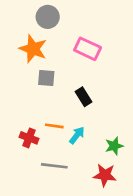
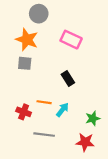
gray square: (46, 78) -> (25, 63), moved

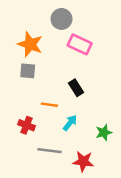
gray circle: (39, 14) -> (62, 19), moved
orange line: (44, 102) -> (49, 105), moved
red star: (85, 142) -> (83, 161), moved

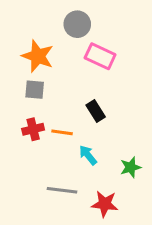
cyan arrow: (70, 123) -> (88, 155), turned -77
red cross: (26, 125) -> (33, 129), moved, turned -35

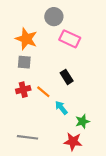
orange line: (62, 132) -> (43, 92), turned 32
green star: (131, 167) -> (82, 121), moved
gray line: (62, 190) -> (27, 137), moved

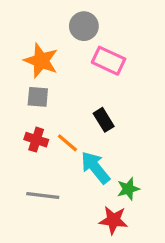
red cross: (23, 90) -> (36, 140), turned 32
cyan arrow: (61, 108) -> (95, 168), size x1.5
gray line: (27, 137) -> (43, 195), moved

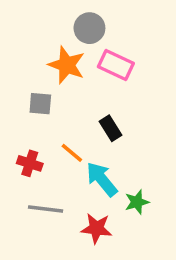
orange star: (41, 61) -> (67, 65), moved
red cross: (36, 140) -> (30, 163), moved
red star: (113, 220) -> (96, 228), moved

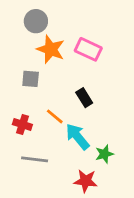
gray circle: (89, 28) -> (36, 21), moved
red star: (96, 228) -> (86, 181), moved

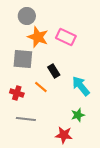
gray square: (31, 79) -> (23, 59), size x1.5
black rectangle: (84, 98) -> (54, 71), moved
cyan arrow: (78, 137) -> (81, 86), moved

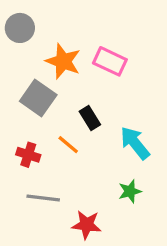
gray circle: (27, 16) -> (20, 28), moved
gray square: (23, 59) -> (38, 98), turned 30
red star: (64, 135) -> (87, 225), moved

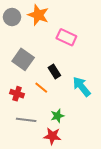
orange star: (63, 61) -> (38, 15), moved
green star: (130, 191) -> (57, 116), moved

